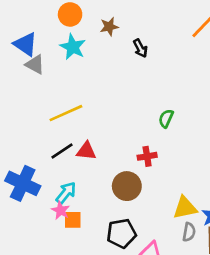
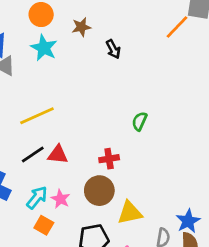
red cross: (147, 156) -> (109, 159), moved
yellow triangle: (185, 208) -> (130, 213), moved
pink star: (61, 210) -> (60, 199), moved
orange square: (73, 220) -> (44, 225), turned 30

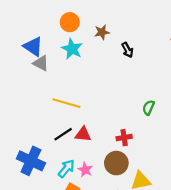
yellow line: (37, 116) -> (66, 103), turned 40

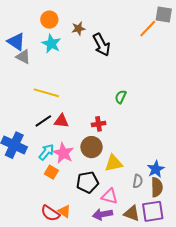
black arrow: (127, 50) -> (102, 45), size x1.6
pink star: (85, 170) -> (63, 153), size x1.5

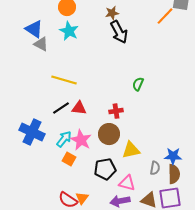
brown star: (78, 29) -> (112, 13), moved
blue star: (156, 169) -> (173, 156), turned 30
orange triangle: (64, 211) -> (82, 198), turned 32

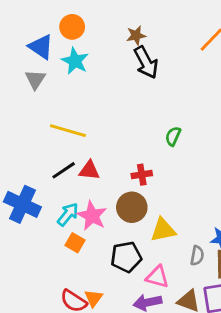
blue triangle: (34, 29) -> (41, 47), moved
gray triangle: (41, 44) -> (35, 79), turned 35

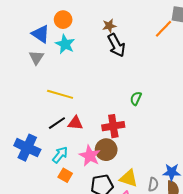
red cross: (142, 175) -> (113, 126), size x1.5
pink star: (92, 216) -> (90, 156), moved
yellow triangle: (163, 230) -> (129, 178), moved, turned 30

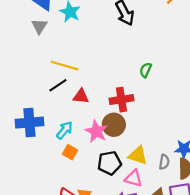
black line: (57, 123) -> (58, 85), moved
blue cross: (27, 148) -> (29, 123), turned -30

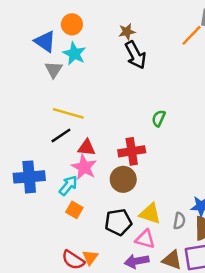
gray triangle: (39, 26) -> (54, 70), moved
pink star: (96, 131) -> (84, 167), moved

